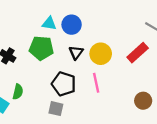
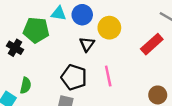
green pentagon: (41, 48) -> (36, 30), moved
yellow circle: (101, 54) -> (109, 28), moved

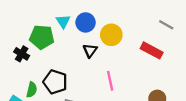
cyan triangle: (59, 14) -> (63, 21), turned 48
red rectangle: (152, 44) -> (152, 50), turned 70
black pentagon: (74, 77) -> (55, 82), moved

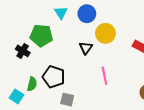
cyan triangle: (63, 21) -> (61, 13), moved
blue circle: (86, 22) -> (87, 14), moved

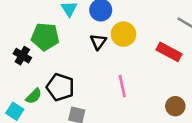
black triangle: (86, 48) -> (98, 42), moved
green semicircle: (32, 84) -> (34, 96), turned 32

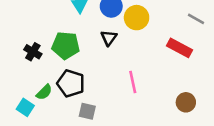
yellow circle: (123, 34) -> (137, 18), moved
green pentagon: (45, 37) -> (66, 45), moved

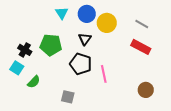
gray line: (196, 19) -> (142, 24), moved
black pentagon: (71, 83) -> (81, 64), moved
cyan square: (25, 107) -> (17, 68), moved

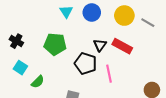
yellow circle: (107, 23) -> (124, 16), moved
black triangle: (85, 39) -> (100, 45), moved
red rectangle: (141, 47) -> (122, 46), moved
black cross: (25, 50) -> (16, 41), moved

